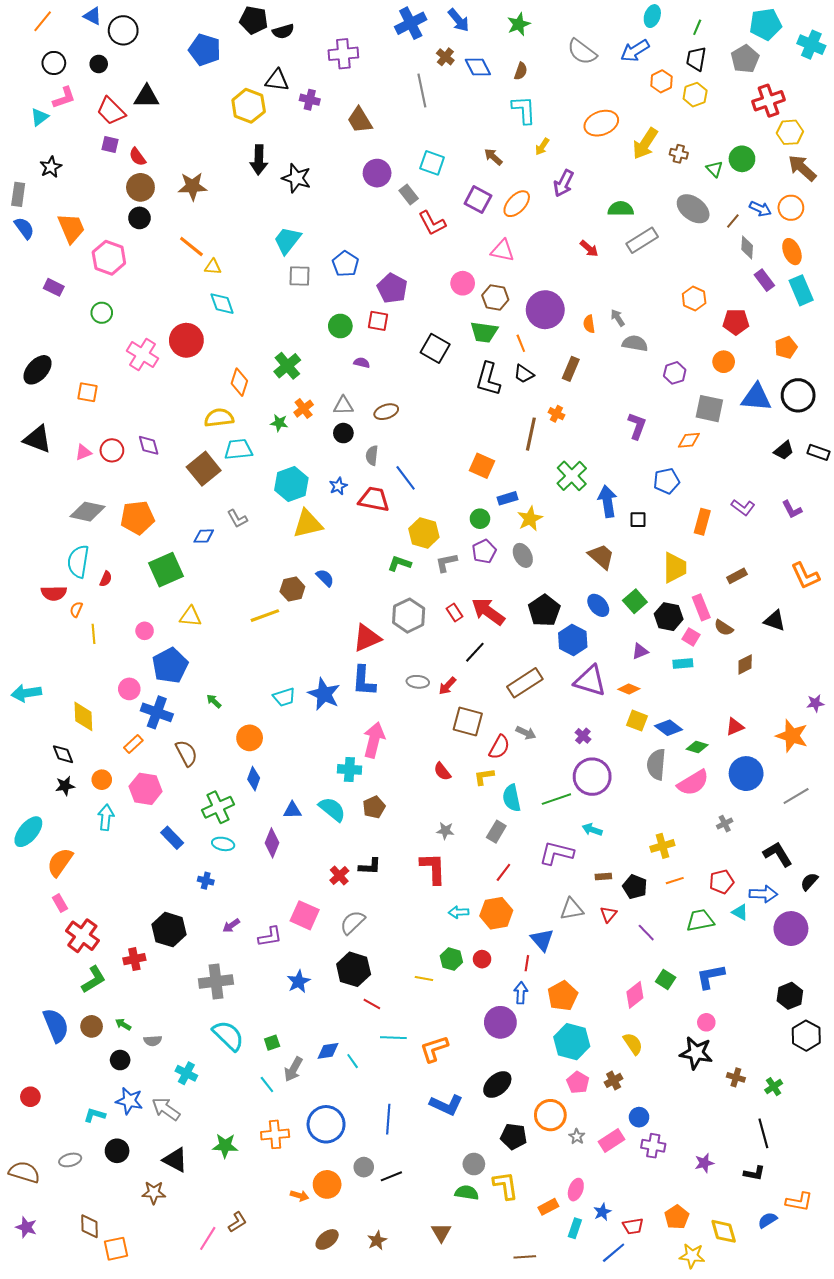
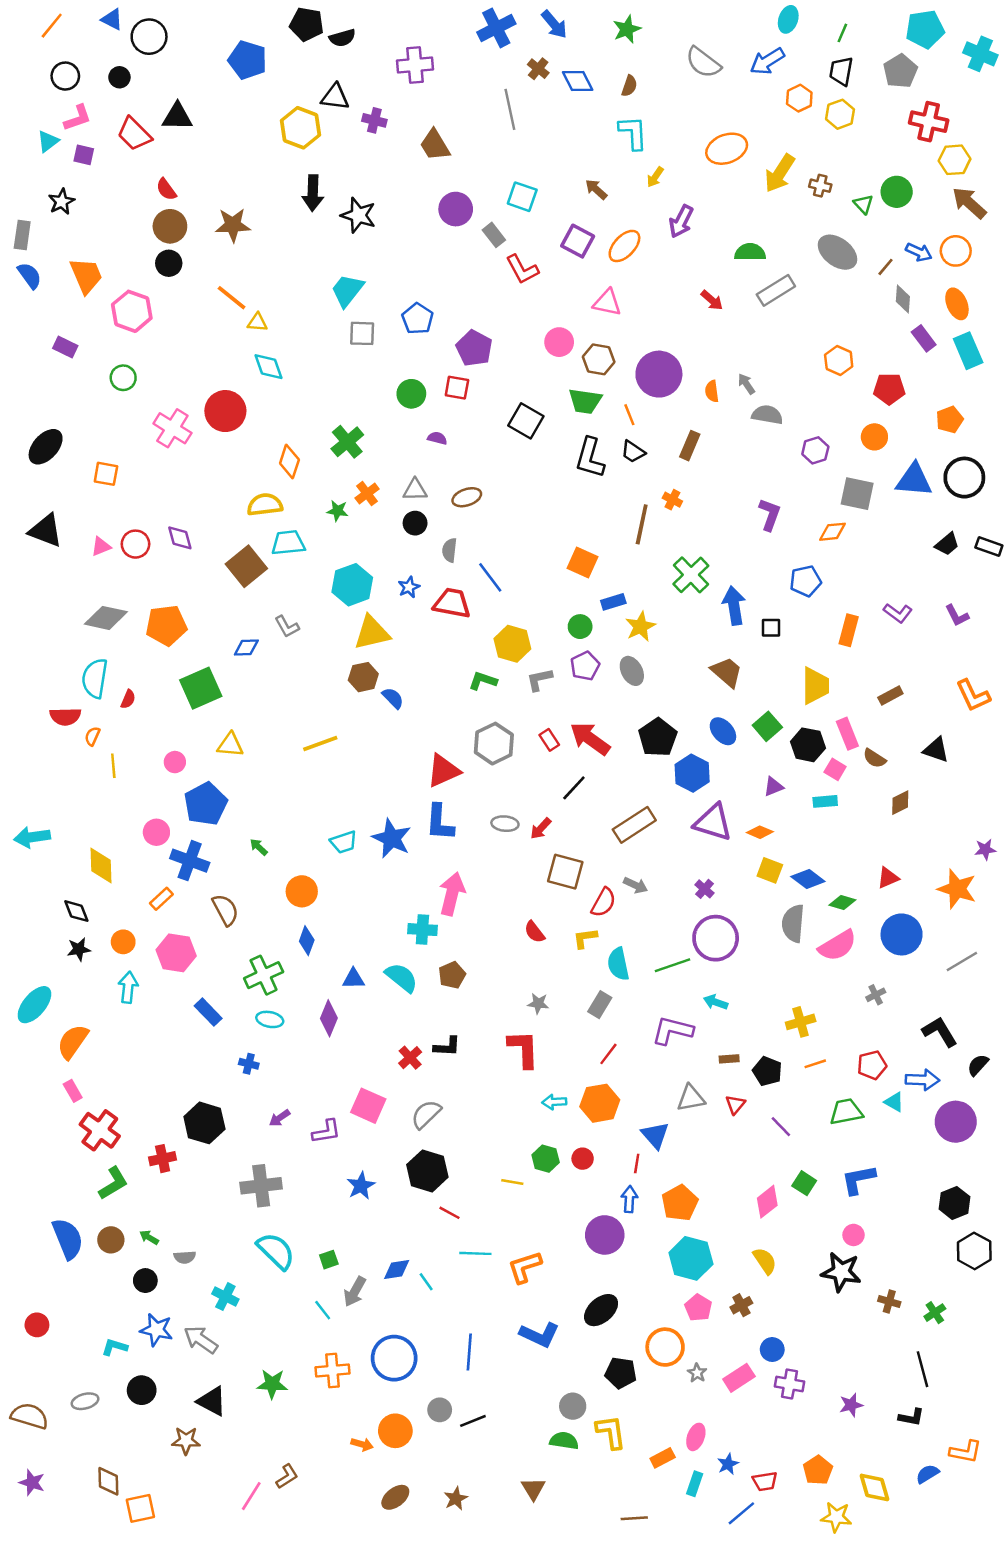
red cross: (769, 101) -> (929, 122), turned 32
purple square: (110, 145) -> (84, 155), moved
brown hexagon: (292, 589) -> (363, 677), moved

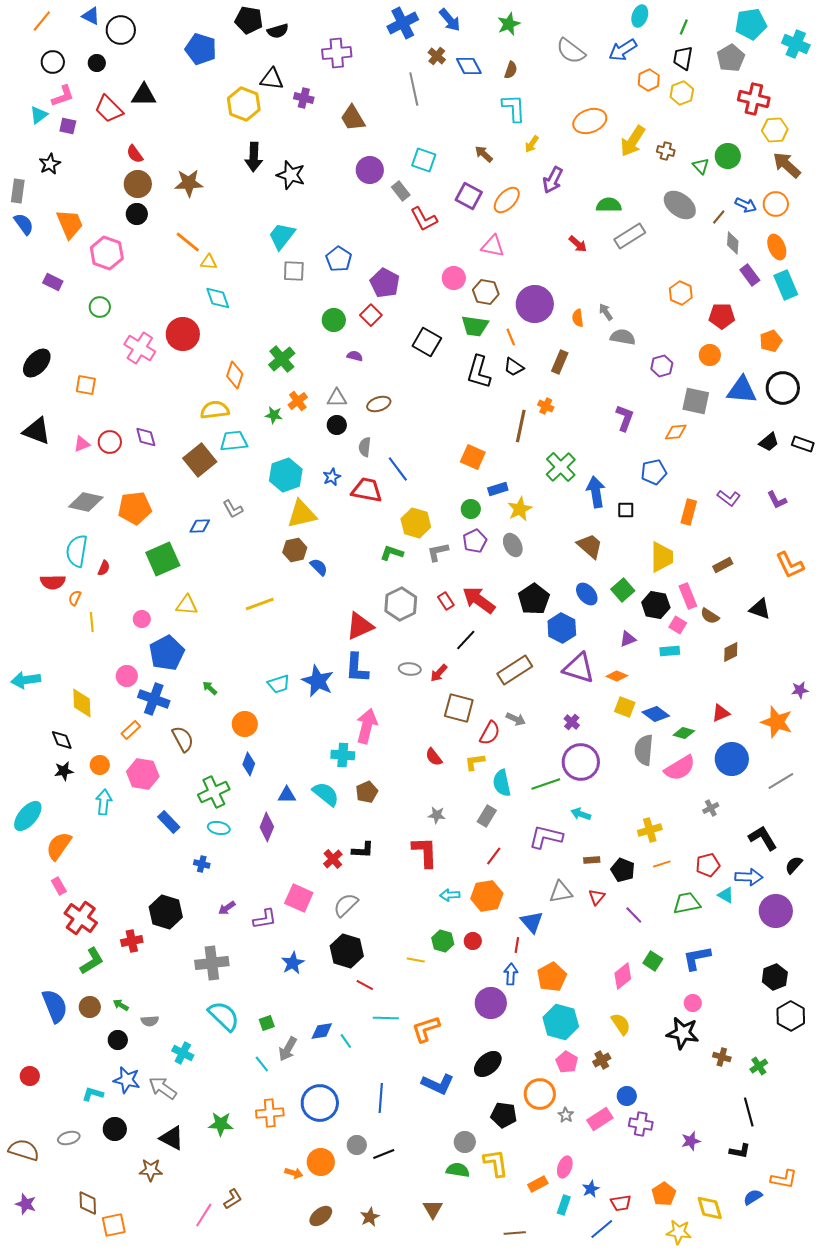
red square: (457, 388) -> (371, 315), turned 35

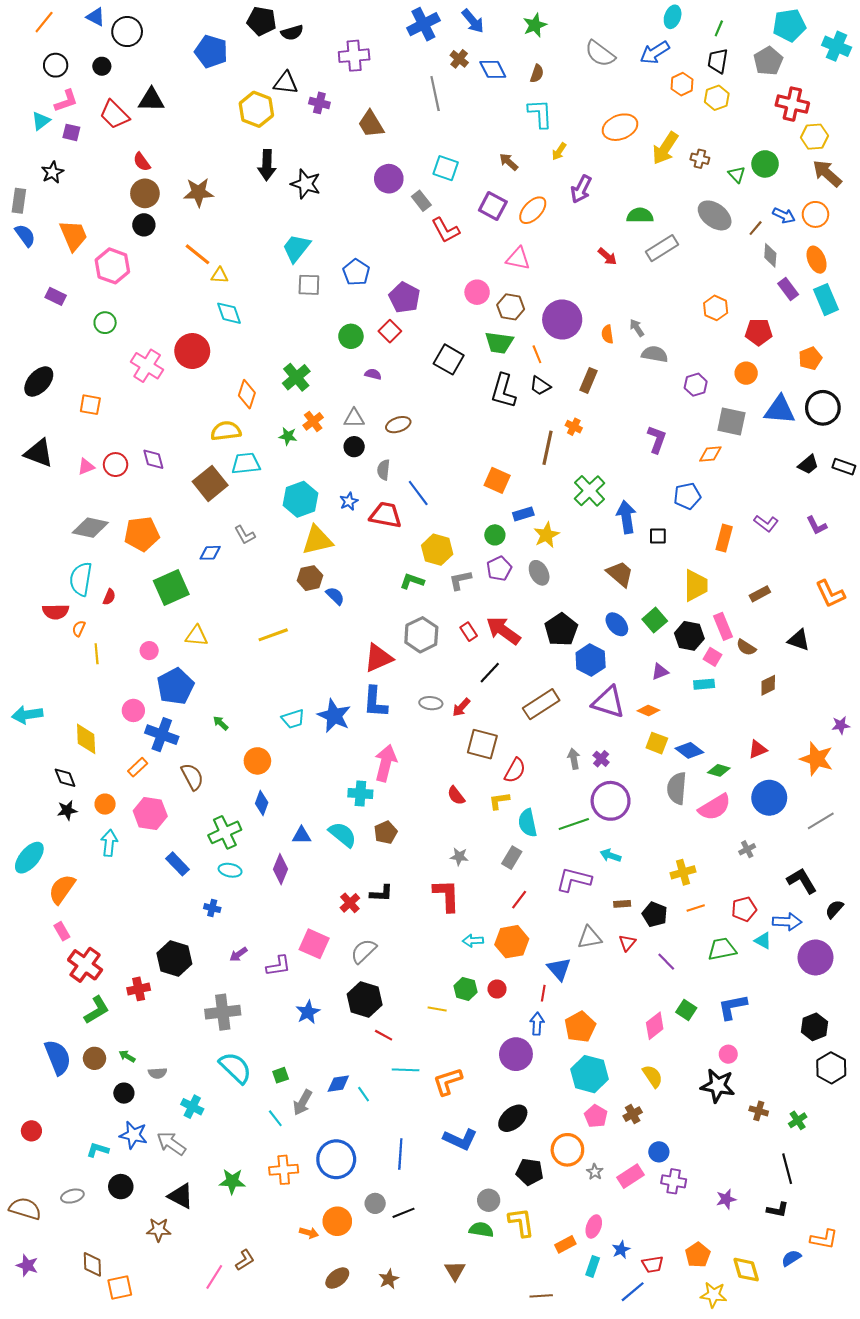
gray arrow: (516, 719) -> (574, 759), moved, turned -126

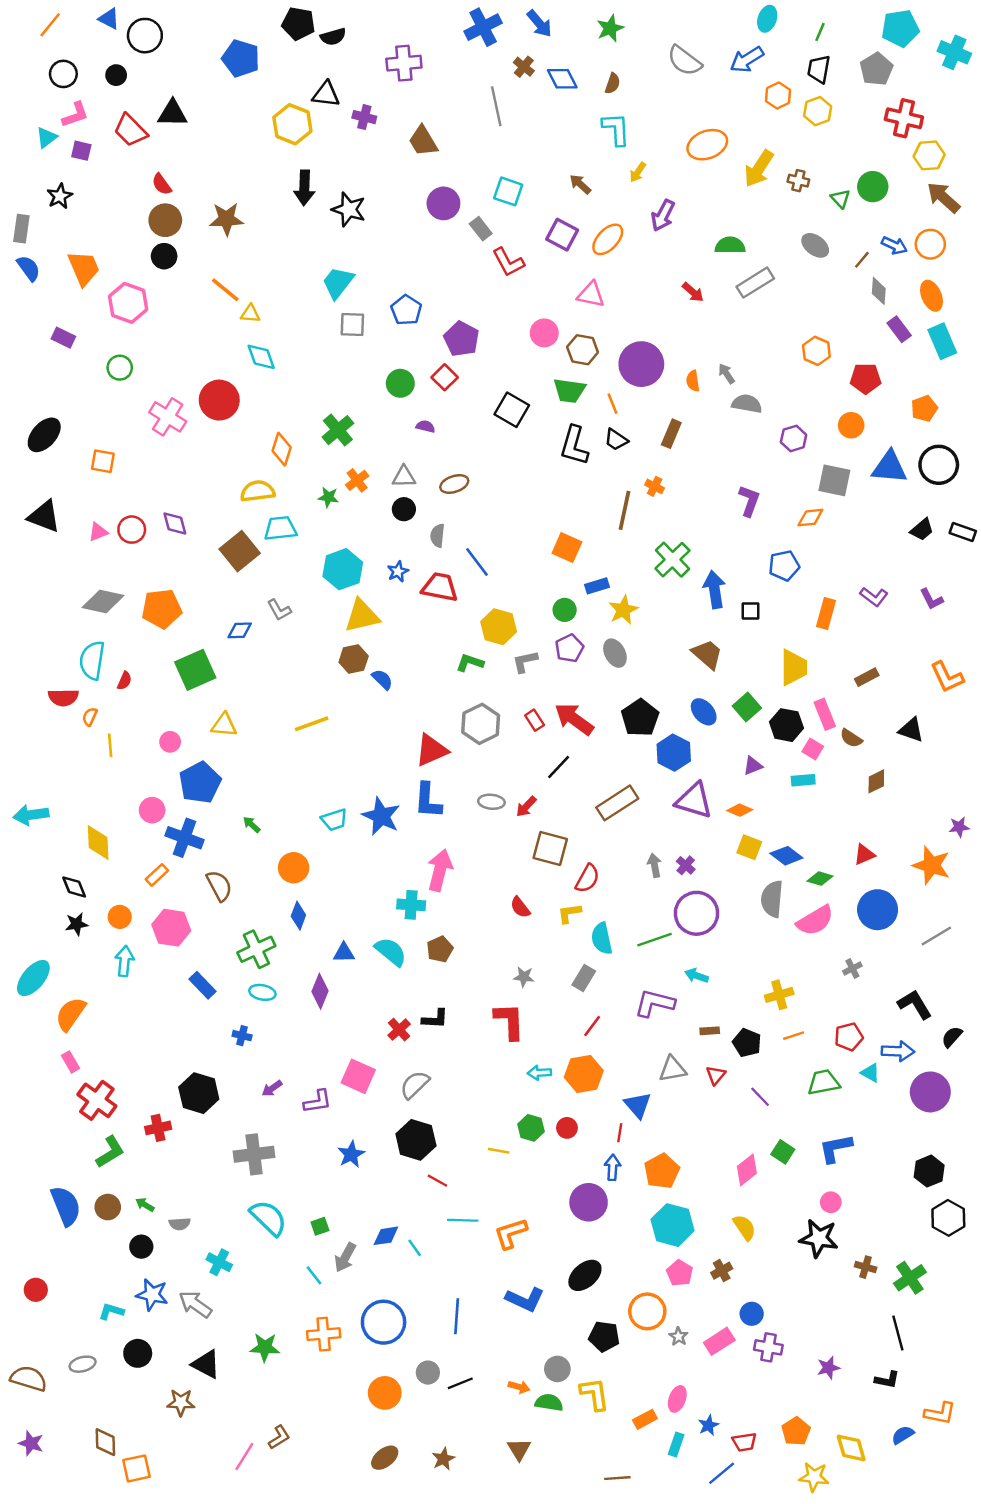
gray ellipse: (715, 215) -> (815, 245), size x0.7
green cross: (798, 1120) -> (910, 1278), size x1.5
orange arrow: (309, 1233) -> (519, 1387), moved

